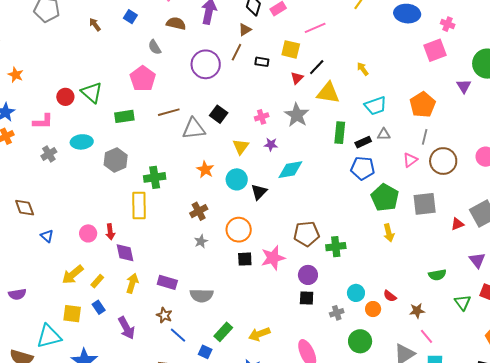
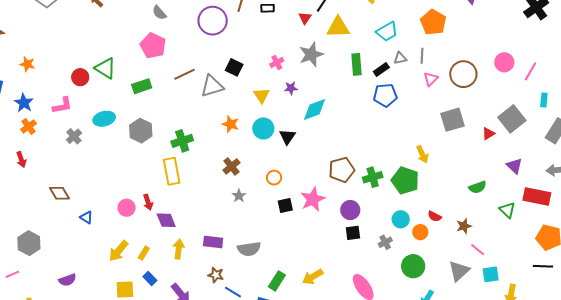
gray star: (297, 115) -> (311, 54), turned 30
gray line: (425, 137) -> (422, 56), moved
green pentagon: (385, 198) -> (405, 181), moved
orange circle: (239, 230) -> (274, 178), size x0.6

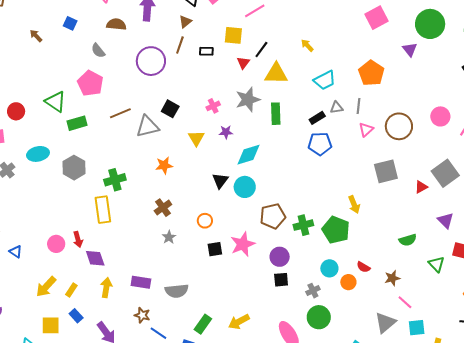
green rectangle: (357, 64) -> (276, 114), moved
green triangle: (105, 68) -> (55, 102), moved
orange star: (231, 124) -> (164, 165), turned -30
cyan circle: (263, 128) -> (245, 187), moved
green circle: (413, 266) -> (319, 317), moved

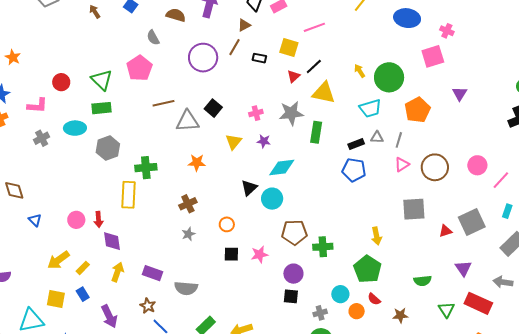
green circle: (430, 24) -> (389, 77), moved
green rectangle: (77, 123) -> (101, 108), moved
green pentagon: (336, 230) -> (368, 269), moved
pink star: (243, 244) -> (259, 254), size x0.7

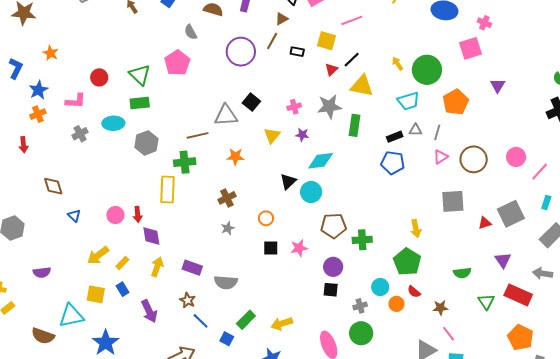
brown line: (163, 103) -> (198, 135), moved

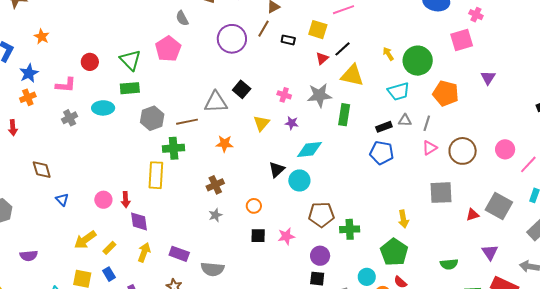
orange pentagon: (456, 102) -> (446, 93), turned -30
pink cross: (294, 107) -> (284, 95), turned 32
gray hexagon: (146, 143) -> (152, 118), moved
gray square: (511, 214) -> (499, 206), turned -36

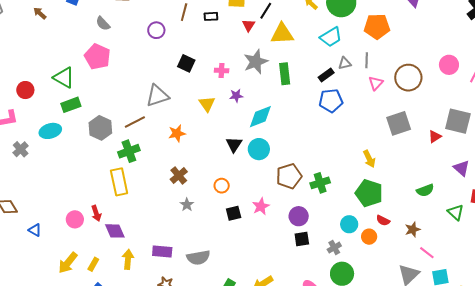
purple circle: (232, 39) -> (156, 30), size x0.6
black square: (242, 89) -> (186, 63), moved

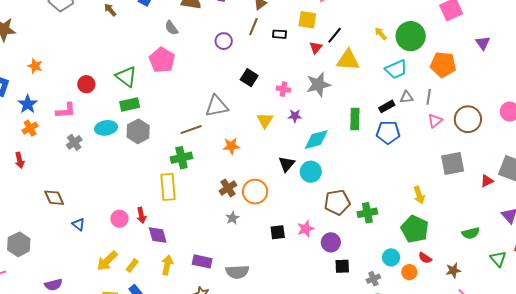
green rectangle: (285, 74) -> (355, 119), moved
gray hexagon: (100, 128) -> (138, 131), moved
orange circle: (222, 186) -> (255, 192), moved, size x1.6
purple circle: (299, 216) -> (331, 242), moved

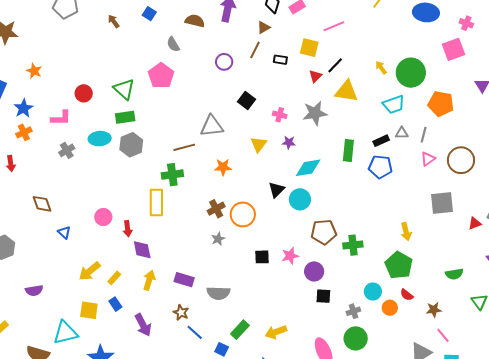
pink circle: (119, 219) -> (103, 217), moved

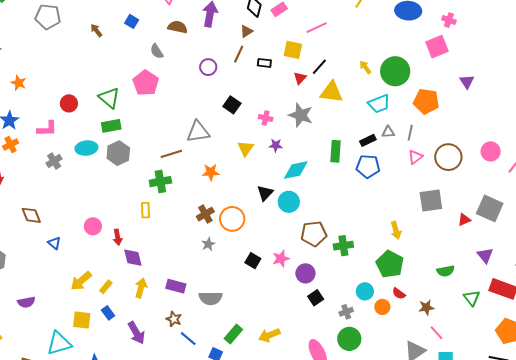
gray star: (315, 113) -> (301, 115), turned 30
yellow rectangle: (156, 203) -> (145, 210), size x0.6
black square: (262, 257) -> (253, 261), turned 35
black square: (323, 296) -> (316, 298), turned -35

